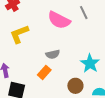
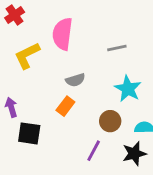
gray line: (84, 13) -> (117, 48), moved, turned -72
pink semicircle: (59, 20) -> (62, 34), moved, turned 75

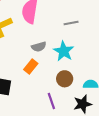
cyan star: (128, 89) -> (64, 51), moved
purple line: (94, 151) -> (51, 101), turned -49

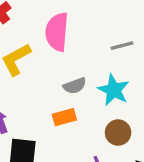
orange rectangle: (31, 66) -> (64, 117), turned 40

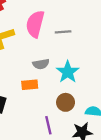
gray line: (122, 46) -> (63, 32), moved

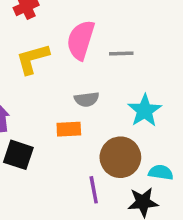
cyan star: (68, 72) -> (145, 111), moved
brown circle: (66, 102) -> (120, 157), size x1.5

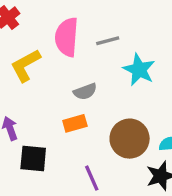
cyan star: (145, 111) -> (139, 70), moved
purple line: (94, 190) -> (92, 178), moved

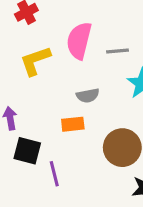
purple line: (92, 178) -> (54, 174), moved

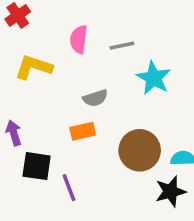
pink semicircle: (79, 41) -> (79, 39), size x0.7
yellow L-shape: (35, 61) -> (34, 67), turned 44

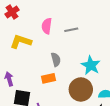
cyan star: (154, 78) -> (91, 65), moved
gray semicircle: (95, 98) -> (56, 59), turned -88

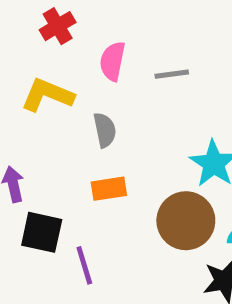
red cross: (12, 12) -> (58, 26), moved
gray semicircle: (56, 59) -> (105, 130), moved

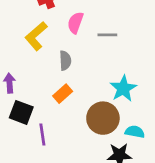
yellow L-shape: (47, 95) -> (36, 36), turned -72
orange rectangle: (109, 189) -> (63, 94), turned -42

